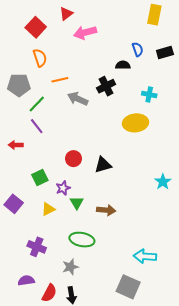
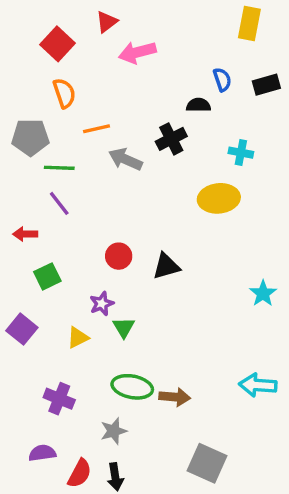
green line: (37, 104) -> (59, 168), turned 48
green square: (40, 178) -> (47, 276), moved
brown arrow: (106, 210) -> (175, 397), moved
cyan arrow: (145, 256) -> (258, 385), moved

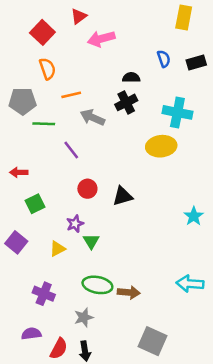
black semicircle: (198, 105) -> (131, 77), moved
cyan cross: (241, 153) -> (177, 112), size x1.6
purple line: (59, 203) -> (71, 150), moved

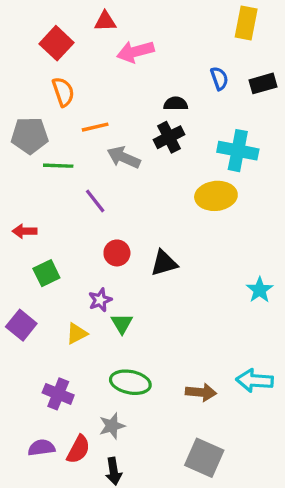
red triangle: (79, 16) -> (105, 21), turned 35
brown arrow: (129, 292) -> (201, 392), moved
red semicircle: (59, 349) -> (78, 449), moved

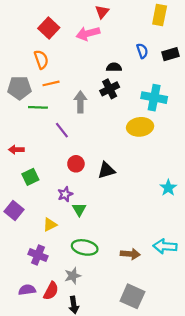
red triangle: (105, 21) -> (102, 12), moved, turned -48
red square: (57, 43) -> (49, 28), moved
orange line: (95, 127) -> (51, 83), moved
gray arrow: (124, 157) -> (80, 102), turned 66
yellow triangle: (77, 334) -> (50, 225), moved

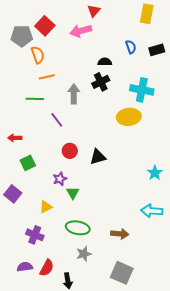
gray pentagon: (19, 88) -> (22, 36), moved
cyan arrow: (165, 246) -> (152, 211), moved
gray star: (73, 276) -> (84, 254), moved

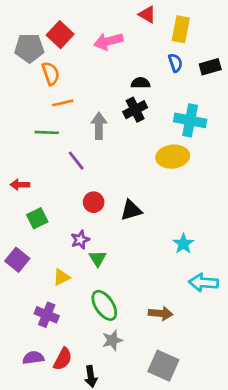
red triangle: (94, 11) -> (147, 14), moved, turned -40
yellow rectangle: (147, 14) -> (181, 29), moved
cyan star: (155, 173) -> (183, 244), moved
green ellipse: (78, 228) -> (104, 305), turned 45

